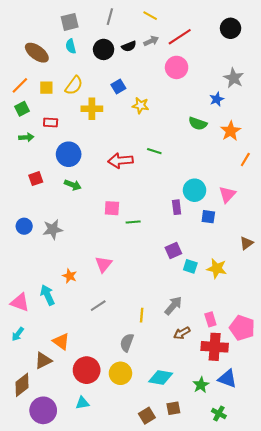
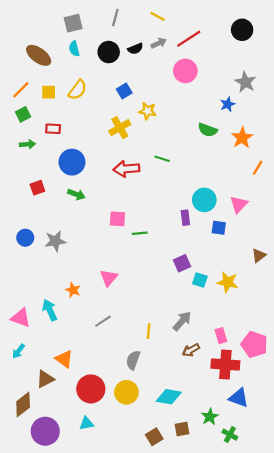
yellow cross: (92, 109) -> (120, 128), moved, turned -30
green star: (201, 385) -> (210, 417), moved

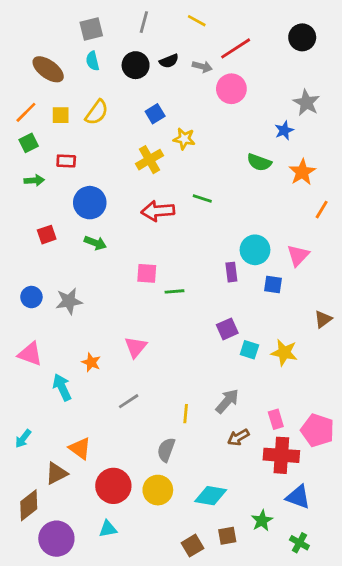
gray arrow: (159, 43) -> (202, 67), moved, turned 40
pink triangle: (21, 318) -> (30, 354), moved
green cross: (230, 435) -> (299, 543), moved

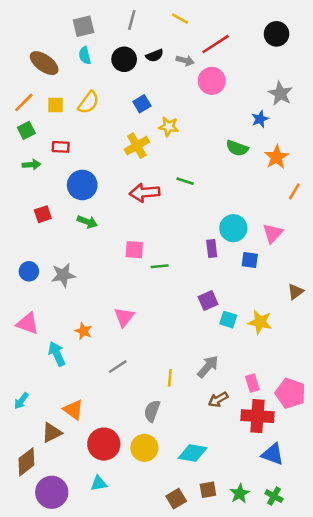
green star: (262, 521) -> (240, 494), moved

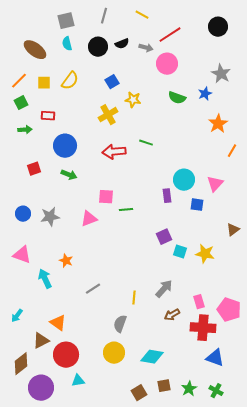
green semicircle: (237, 148) -> (177, 98), moved
pink triangle: (124, 317) -> (89, 219), moved, turned 30
red circle: (104, 444) -> (66, 355), moved

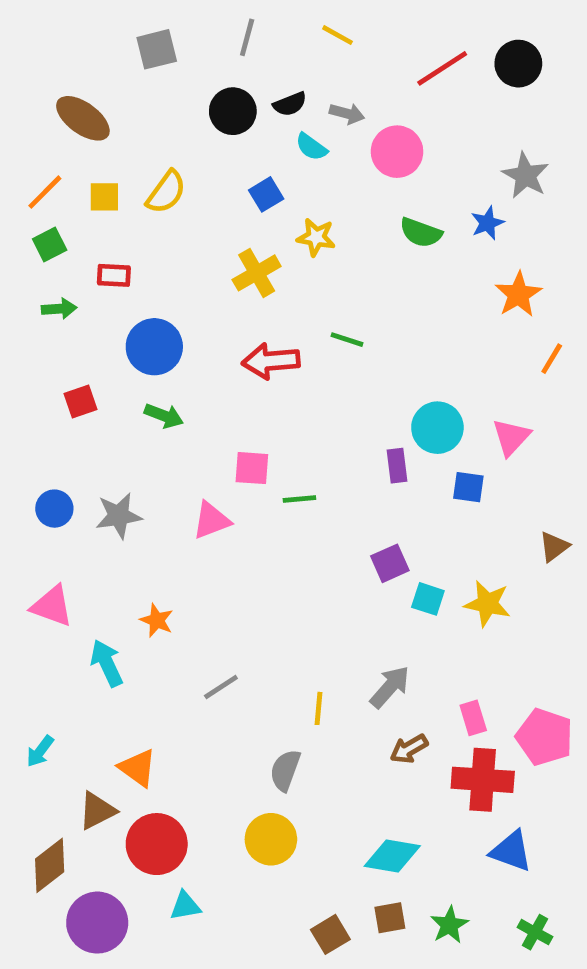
red line: (170, 35) -> (442, 68), moved
cyan semicircle: (67, 44) -> (311, 147), moved, turned -40
cyan diamond: (152, 357) -> (392, 856), moved
green cross: (216, 391) -> (535, 932), moved

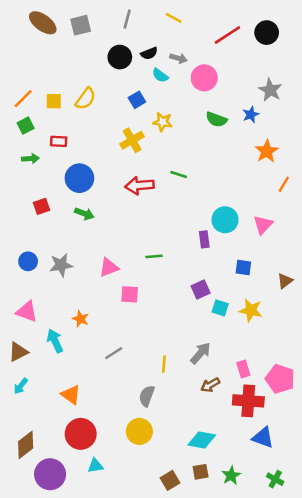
brown ellipse: (83, 118) -> (43, 23), moved
pink square: (252, 468) -> (130, 294), moved
blue square: (468, 487) -> (243, 267), moved
brown triangle: (97, 811) -> (18, 352), moved

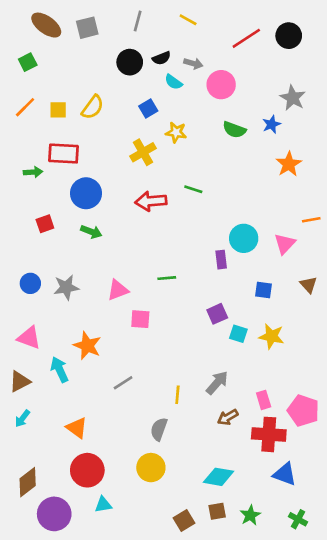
green square: (26, 126) -> (28, 62), moved
red rectangle: (59, 141) -> (63, 154), size x1.6
orange line: (284, 184) -> (311, 220), moved, turned 49
brown triangle: (285, 281) -> (309, 285), moved, turned -35
orange star: (81, 319) -> (87, 346), size x1.5

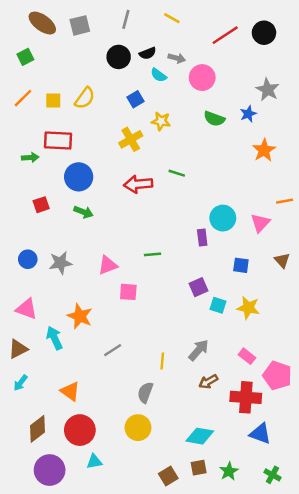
pink rectangle: (264, 400) -> (247, 356), moved, turned -35
brown diamond: (28, 482) -> (37, 429), moved

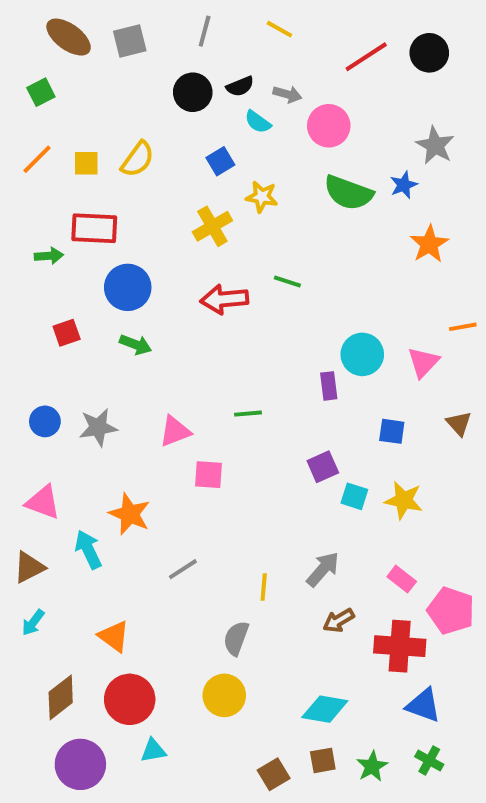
green semicircle: (214, 119) -> (348, 193), size x1.4
green cross: (272, 475) -> (429, 760), moved

